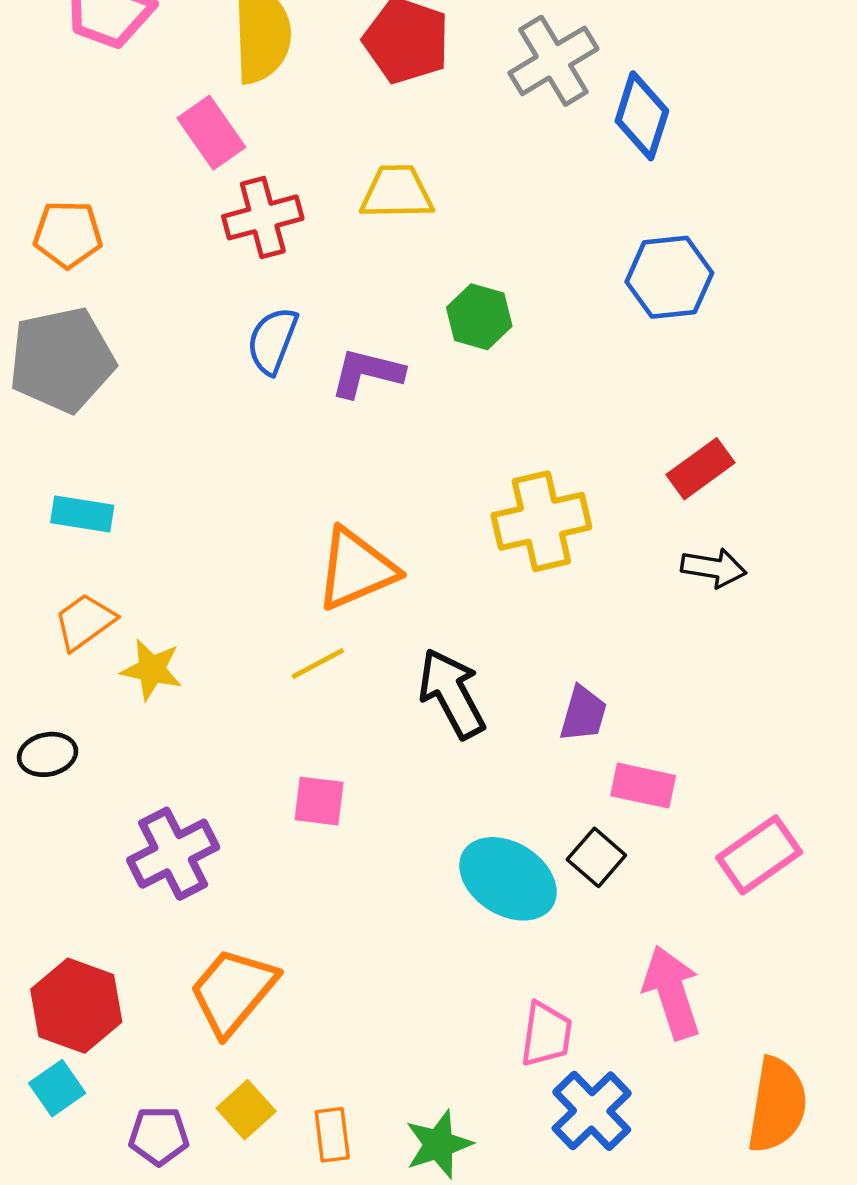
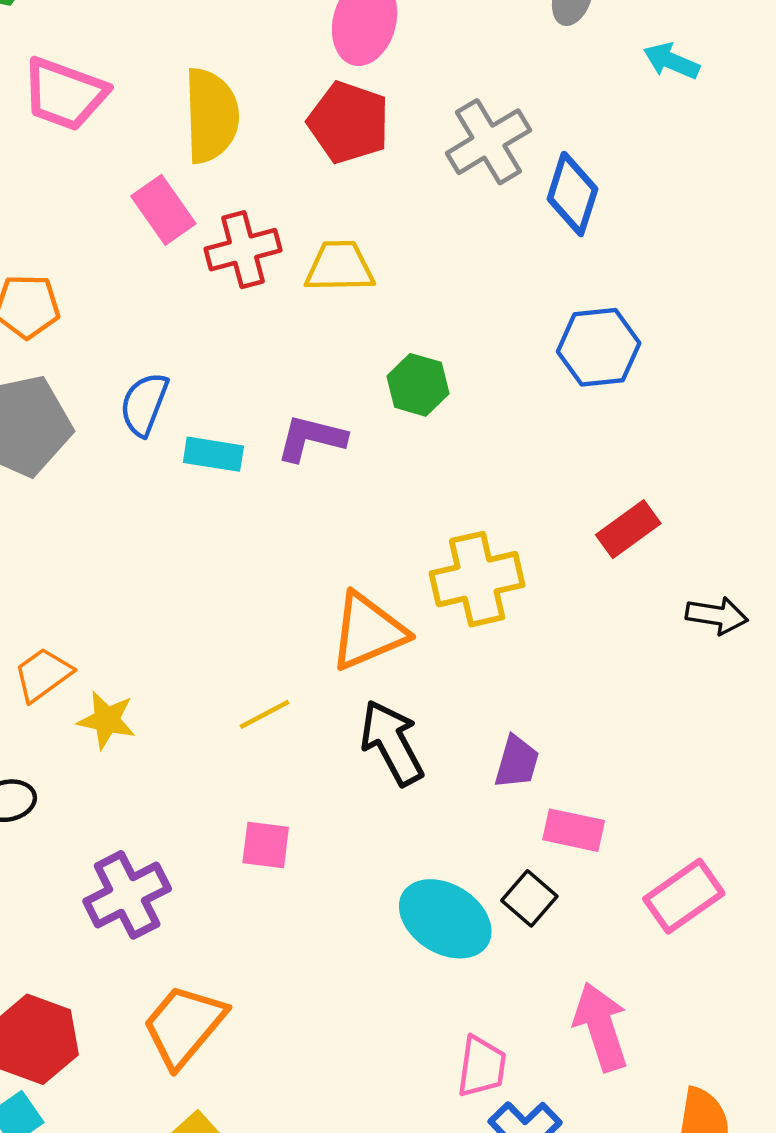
red cross: (263, 217) -> (243, 250), moved
blue semicircle: (272, 341) -> (144, 404), moved
cyan rectangle: (82, 514) -> (213, 454), moved
black arrow: (714, 568) -> (717, 615), moved
orange triangle: (356, 569) -> (368, 631), moved

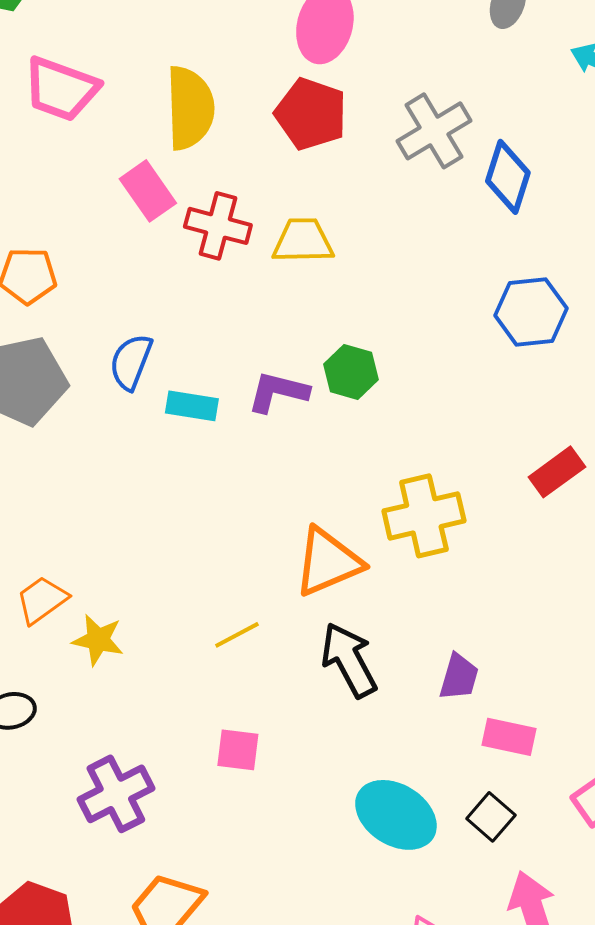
red cross: (243, 250) -> (218, 226), turned 30
green hexagon: (418, 385) -> (351, 372), moved
black square: (529, 898) -> (491, 817), moved

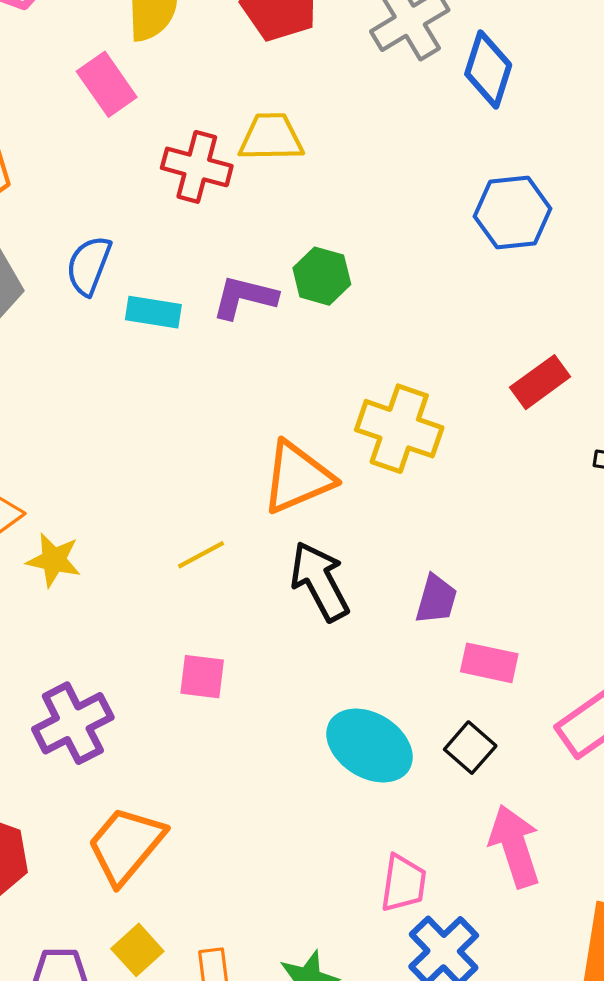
red cross: (218, 226) -> (197, 167), moved
yellow cross: (424, 516) -> (399, 429), turned 32

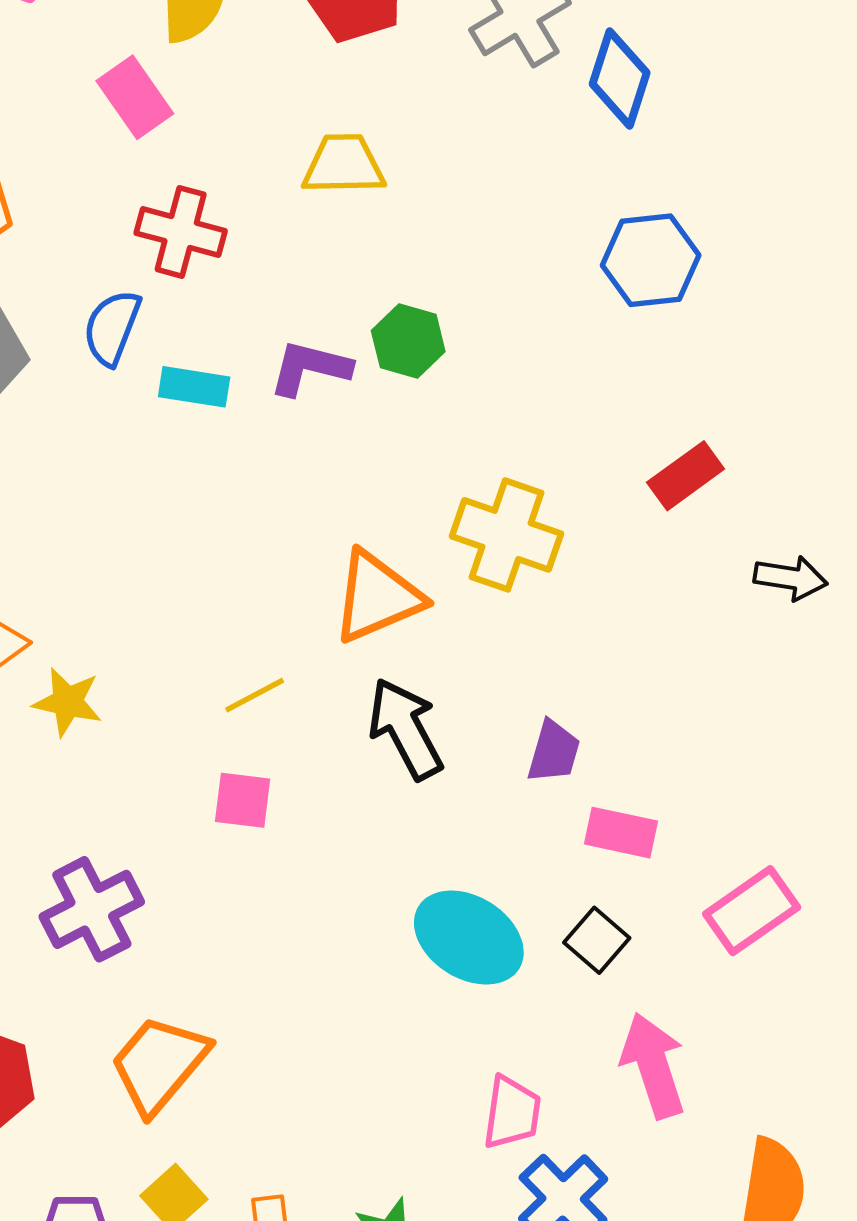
red cross: (197, 167) -> (181, 232), moved
pink square: (202, 677) -> (243, 800), moved

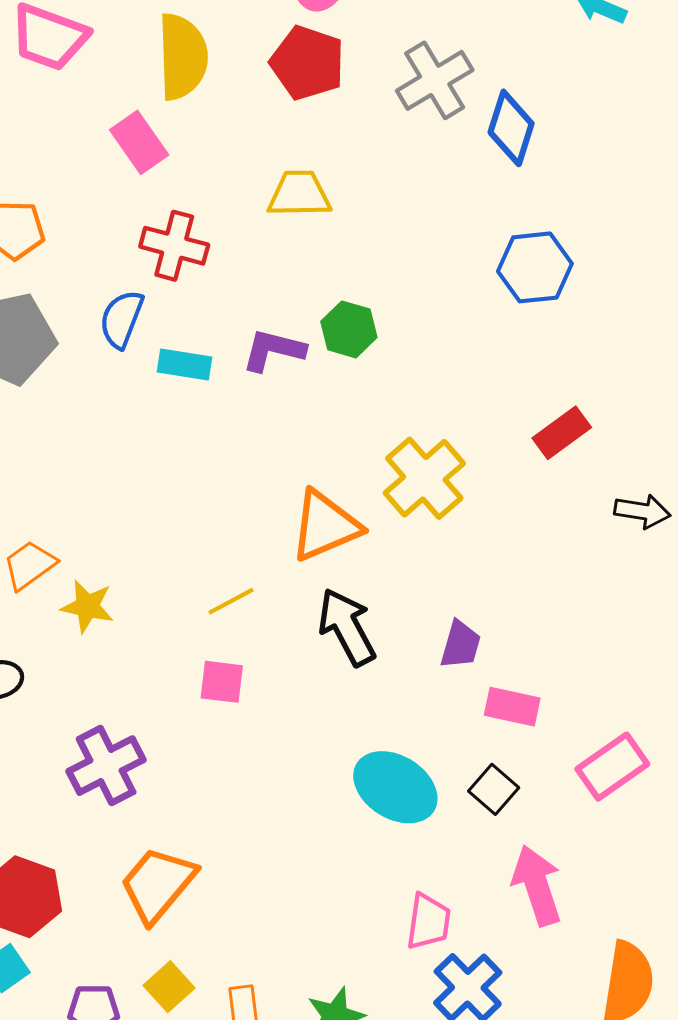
yellow cross: (507, 535) -> (424, 478), turned 30

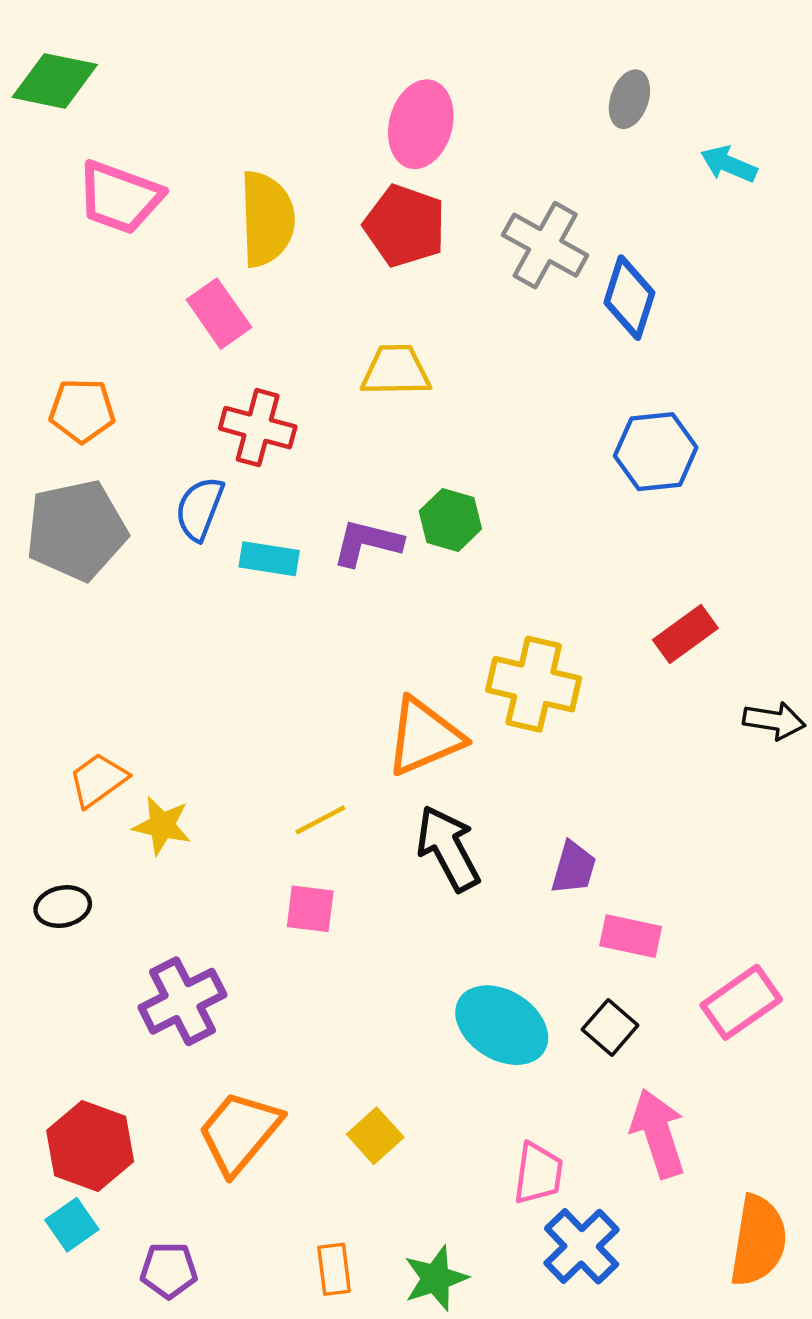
gray cross: (435, 80) -> (545, 245), turned -30
yellow cross: (424, 478) -> (534, 684), turned -36
yellow square: (169, 987) -> (375, 1136), moved

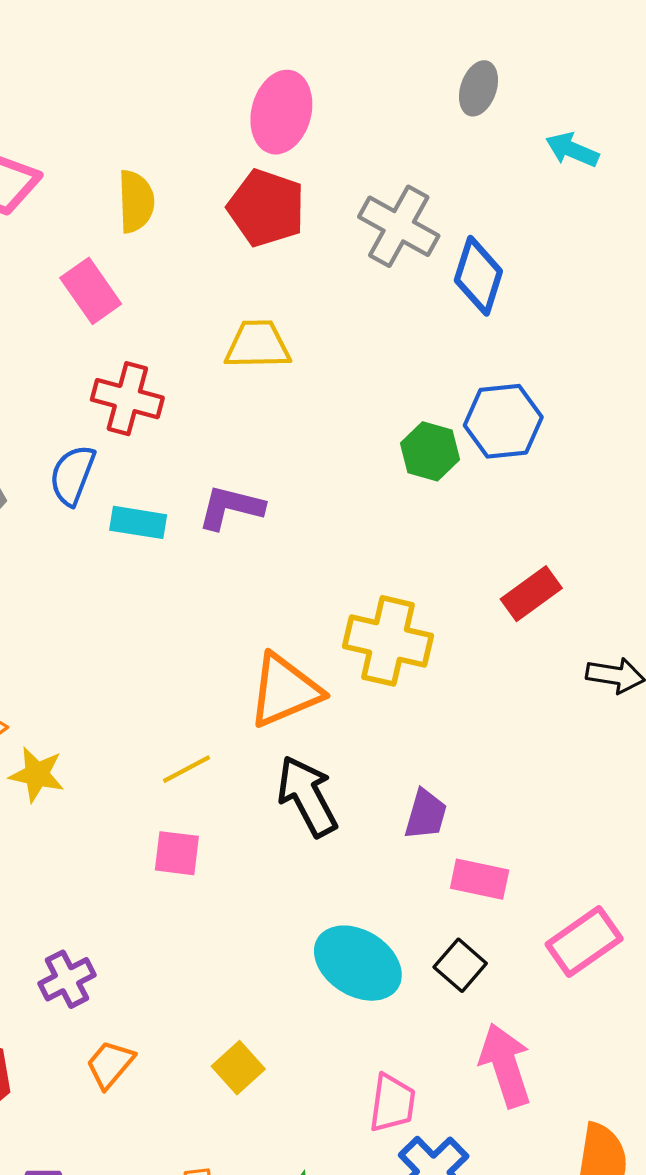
yellow semicircle: (267, 219) -> (136, 201), size x0.7
green hexagon: (450, 520) -> (430, 451), moved
purple cross: (182, 1001) -> (67, 979), moved, size x0.7
orange trapezoid: (239, 1132) -> (110, 1064), size x0.6

